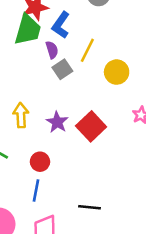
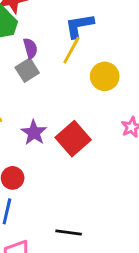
blue L-shape: (61, 25) -> (79, 26), moved, turned 44
gray square: (62, 69) -> (27, 70), moved

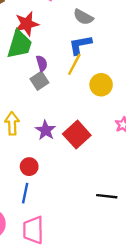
black line: (69, 232) -> (107, 196), moved

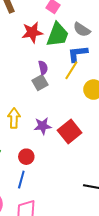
green trapezoid: (20, 44) -> (58, 35), moved
purple star: (46, 130) -> (43, 126), turned 30

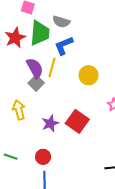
purple semicircle: (43, 68) -> (35, 68), size x1.5
yellow line: (71, 70) -> (52, 68), moved
yellow arrow: (14, 118) -> (19, 110), moved

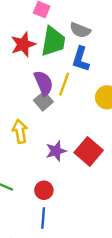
blue L-shape: (64, 46) -> (81, 59), turned -55

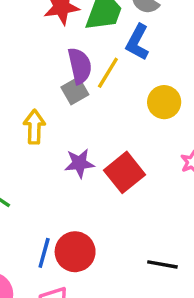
red circle: (44, 190) -> (75, 252), moved, size x1.5

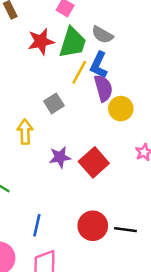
purple semicircle: (80, 66) -> (103, 88), moved
yellow line: (108, 73) -> (79, 72), moved
red circle: (75, 252) -> (93, 226), moved

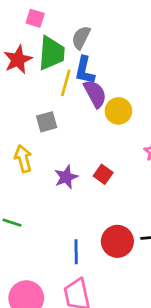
gray semicircle: (102, 35) -> (81, 38), turned 100
gray square: (54, 103) -> (47, 122), turned 30
red square: (94, 162) -> (103, 174), size x0.6
blue line: (37, 225) -> (76, 252), moved

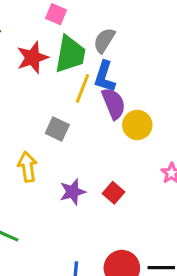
gray square: (47, 122) -> (57, 129), turned 35

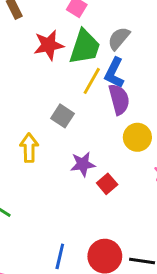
yellow circle: (137, 125) -> (137, 137), moved
purple star: (73, 192) -> (83, 164), moved

